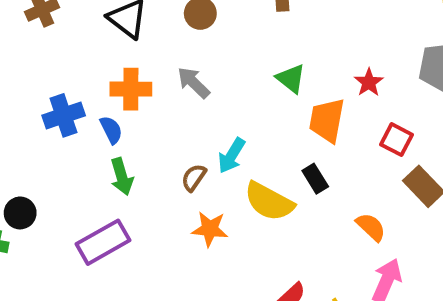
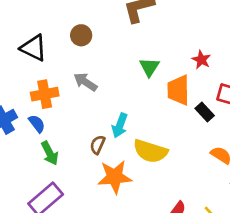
green triangle: (291, 79) -> (149, 67), turned 35
black rectangle: (315, 179) -> (205, 112), moved
orange star: (210, 229) -> (115, 177), size x1.4

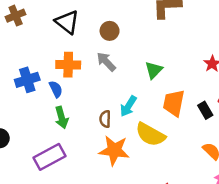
brown circle: (81, 35) -> (110, 31), moved
green triangle: (149, 67) -> (154, 70), moved
orange trapezoid: (178, 90) -> (174, 103), moved
brown semicircle: (98, 145) -> (105, 119), turned -35

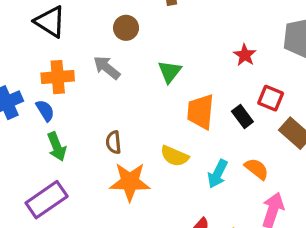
brown circle: (110, 31) -> (126, 28), moved
cyan arrow: (128, 106) -> (218, 174), moved
yellow semicircle: (150, 134) -> (175, 156), size x0.7

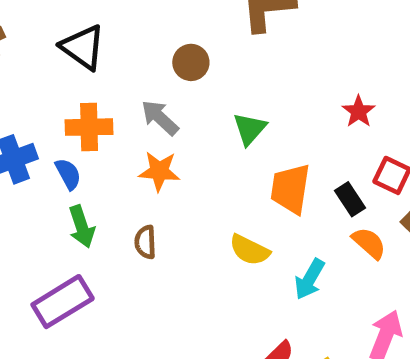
brown semicircle: (114, 142) -> (145, 242), moved
orange semicircle: (257, 169) -> (369, 243), moved
orange star: (130, 182) -> (159, 171), moved, size x0.7

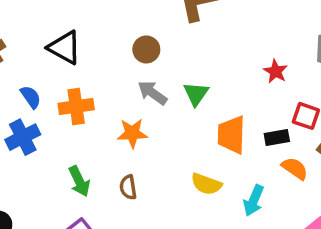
gray arrow: (160, 118) -> (152, 93), moved
blue semicircle: (68, 174) -> (31, 97), moved
black rectangle: (350, 199) -> (277, 137), turned -60

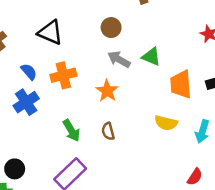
green triangle: (196, 94) -> (151, 57), turned -36
orange star: (132, 133) -> (107, 91), turned -30

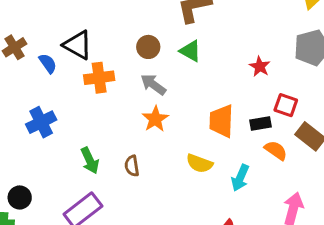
green triangle: (151, 57) -> (190, 51), moved
blue semicircle: (29, 72) -> (48, 63), moved
orange cross: (63, 75) -> (99, 78), moved
orange star: (107, 91) -> (155, 119), moved

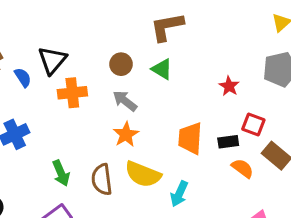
black triangle: (78, 45) -> (52, 60), turned 40
yellow semicircle: (199, 163) -> (143, 174), moved, size x1.4
brown semicircle: (132, 166) -> (102, 180), size x1.5
cyan arrow: (240, 178) -> (179, 194), moved

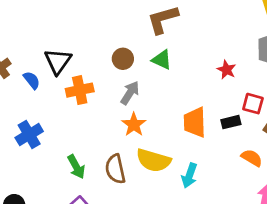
gray arrow: (125, 101) -> (130, 93), turned 90
orange semicircle: (243, 168) -> (252, 158), moved

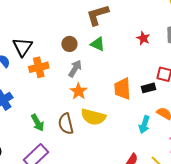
red star: (227, 70) -> (143, 38), moved
cyan arrow: (189, 175) -> (144, 125), moved

